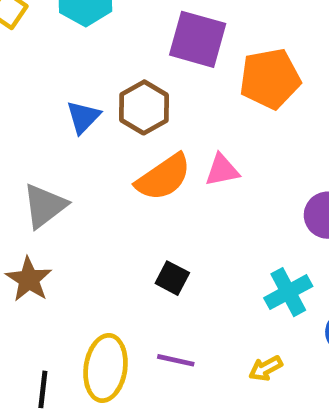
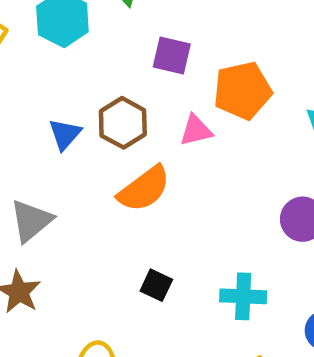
purple square: (198, 39) -> (172, 55), size x0.7
pink triangle: (222, 170) -> (196, 130), moved
cyan cross: (288, 292) -> (243, 296), moved, turned 33

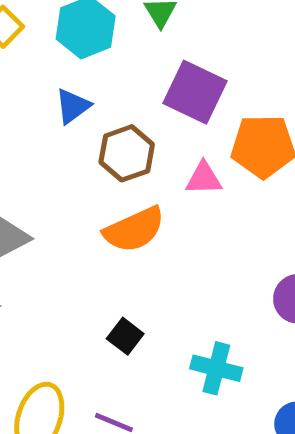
purple square: (172, 55) -> (195, 92), size x1.4
blue triangle: (65, 134) -> (73, 106), moved

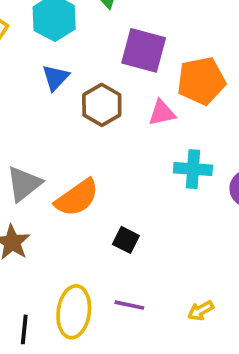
orange semicircle: (134, 230) -> (77, 198), moved
cyan cross: (216, 368) -> (193, 169), moved

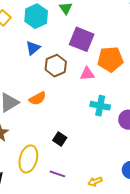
orange semicircle: (77, 198) -> (38, 98), moved, size x0.7
yellow ellipse: (74, 312) -> (28, 159), moved

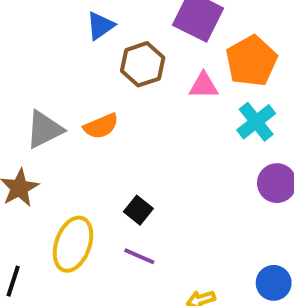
orange pentagon: (110, 59) -> (251, 61), turned -30
cyan cross: (100, 106) -> (256, 122), moved, turned 36
purple line: (57, 174) -> (139, 256), moved

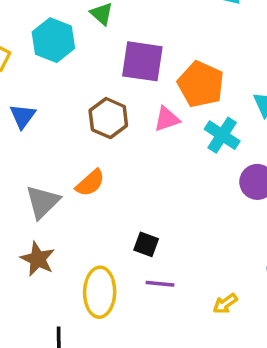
blue triangle: (100, 26) -> (23, 116), moved

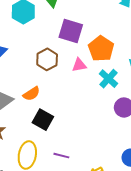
black square: (146, 244) -> (43, 120), moved, size x1.5

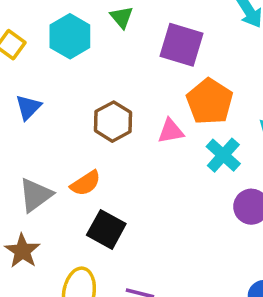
purple square: (71, 31) -> (181, 45), moved

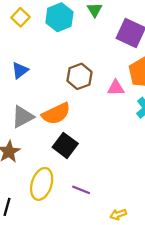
blue triangle: (28, 107) -> (20, 70), moved
orange semicircle: (86, 183) -> (56, 114), size x1.4

